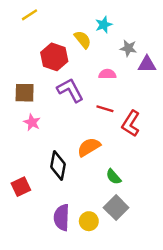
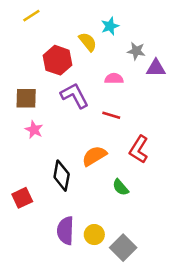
red L-shape: (131, 124) -> (139, 149), moved
gray square: (116, 208) -> (123, 248), moved

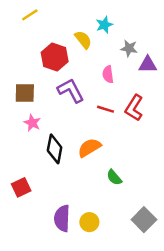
pink semicircle: (114, 79) -> (108, 74), turned -98
red L-shape: (139, 149) -> (134, 108), moved
black diamond: (62, 176) -> (55, 149), moved
gray square: (123, 248) -> (144, 220), moved

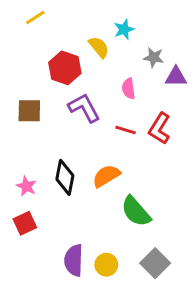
pink star: (32, 123) -> (26, 186), moved
green semicircle: (114, 177) -> (136, 211), size x1.6
gray square: (144, 220) -> (155, 263), moved

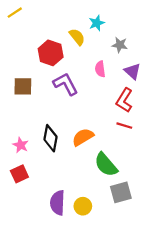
yellow line: (35, 18) -> (15, 13), moved
purple triangle: (176, 77) -> (132, 71), moved, turned 42
red line: (126, 130) -> (124, 126), moved
gray square: (155, 263) -> (121, 192), moved, turned 30

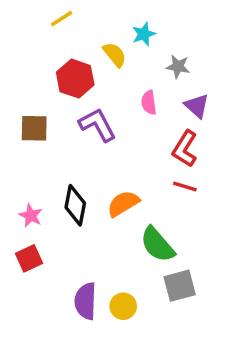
yellow line: (15, 13) -> (62, 19), moved

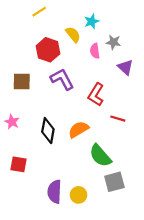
pink semicircle: (149, 103) -> (95, 51), moved
red L-shape: (185, 149) -> (96, 95), moved
pink star: (31, 216) -> (12, 122), moved
red square: (29, 258) -> (18, 164), turned 35

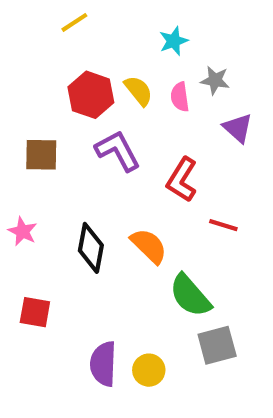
yellow semicircle: (73, 35) -> (138, 91), moved
orange semicircle: (78, 129) -> (149, 246), turned 75

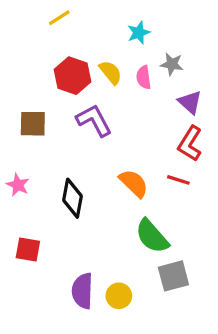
red L-shape: (182, 180) -> (190, 144), moved
orange semicircle: (149, 246) -> (134, 183), moved

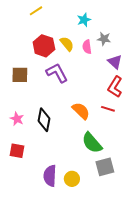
pink star: (18, 185) -> (17, 119), moved

